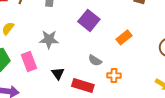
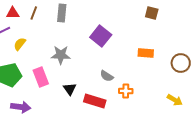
orange rectangle: (124, 37) -> (146, 53), moved, turned 42

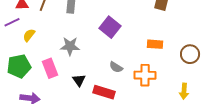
orange cross: (126, 91) -> (145, 75), moved, size x1.5
yellow arrow: (175, 100) -> (184, 91), turned 63

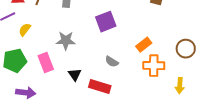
purple square: (110, 27) -> (106, 22), turned 30
orange rectangle: (155, 44) -> (144, 45), moved, turned -42
orange cross: (145, 75) -> (154, 66), moved

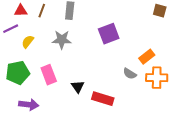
gray star: (66, 41) -> (62, 40), moved
gray semicircle: (112, 62) -> (130, 74), moved

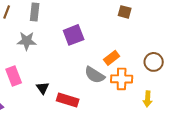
gray semicircle: (130, 74) -> (95, 75), size x1.5

